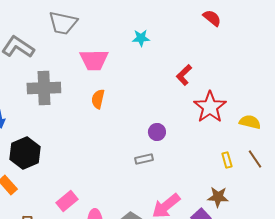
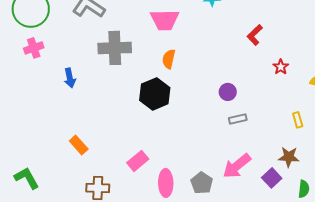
red star: (210, 107) -> (281, 67), size x0.5
black hexagon: (25, 153) -> (155, 94), moved
gray rectangle: (144, 159) -> (238, 119), moved

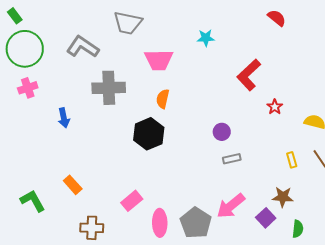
red L-shape: (255, 35) -> (249, 75), size x1.5
green L-shape: (27, 178) -> (33, 201), moved
gray pentagon: (202, 183) -> (196, 223), size x1.4

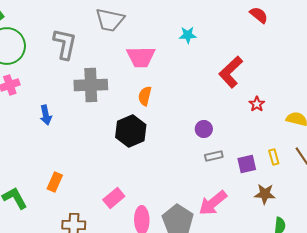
gray L-shape: (83, 47) -> (65, 44), turned 68
orange rectangle: (73, 185) -> (55, 182), turned 66
purple square: (266, 218) -> (247, 164), moved, turned 30

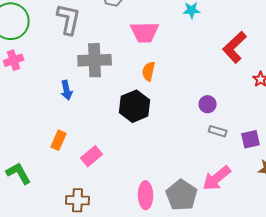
blue arrow: (46, 115) -> (67, 90), moved
gray rectangle: (214, 156) -> (218, 131), turned 30
orange rectangle: (55, 182) -> (59, 140), moved
pink rectangle: (114, 198) -> (92, 156), moved

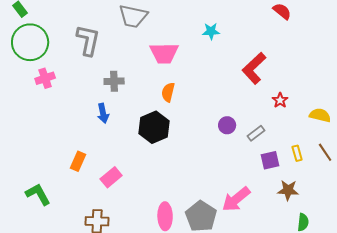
pink cross: (14, 60) -> (45, 78), moved
gray cross: (95, 60) -> (114, 81), size x0.6
blue arrow: (67, 90) -> (103, 113), moved
gray rectangle: (218, 131) -> (256, 133), moved, turned -54

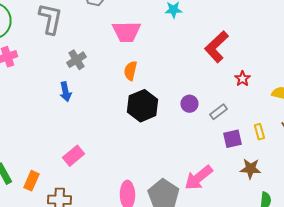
gray cross: (114, 81) -> (76, 60), turned -30
black hexagon: (154, 127) -> (142, 106), moved
orange rectangle: (78, 161) -> (31, 181), moved

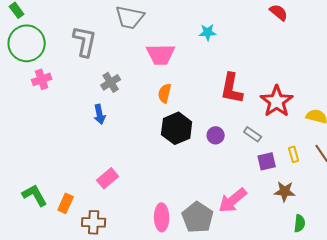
red L-shape: (216, 47) -> (232, 88), moved, turned -36
red star: (242, 79) -> (277, 101), size x2.0
purple circle: (189, 104) -> (216, 135), moved
gray rectangle: (218, 112) -> (253, 134), turned 72

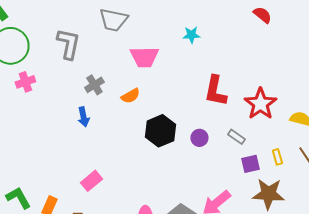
orange semicircle: (165, 93) -> (130, 96), moved, turned -132
brown star: (285, 191) -> (268, 194), size x1.5

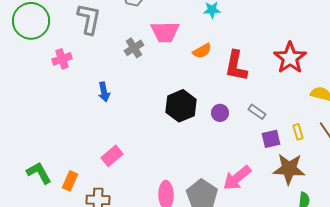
pink cross: (25, 82) -> (62, 59), moved
gray cross: (94, 85) -> (134, 48), moved
orange semicircle: (130, 96) -> (202, 51), moved
red star: (260, 104) -> (290, 58), moved

